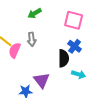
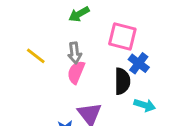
pink square: (74, 20) -> (122, 36), moved
pink semicircle: (15, 50) -> (76, 72), moved

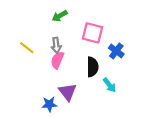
blue cross: (139, 63) -> (116, 51), moved
cyan arrow: (145, 105) -> (109, 85), turned 35

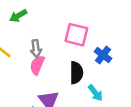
green arrow: (60, 16) -> (18, 16), moved

